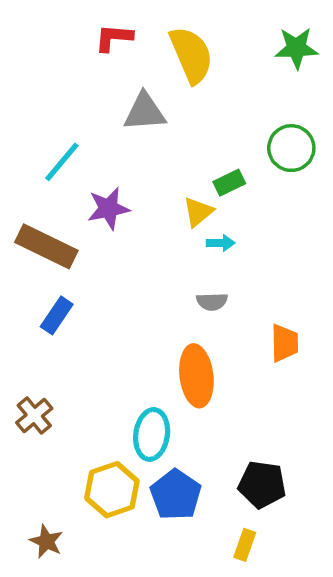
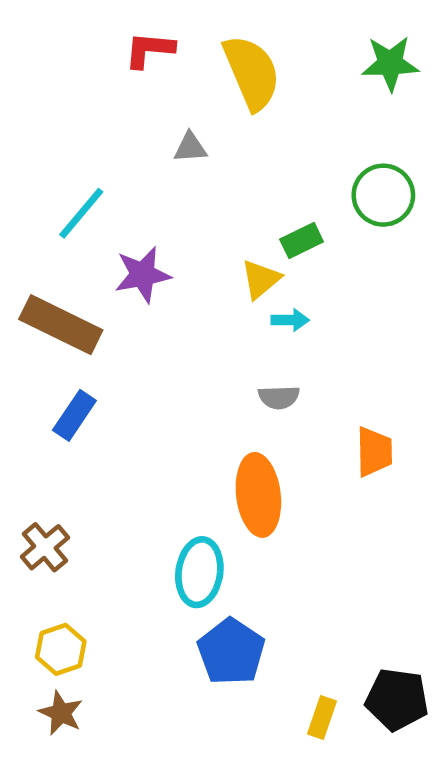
gray triangle: (145, 112) -> (190, 147), size x0.6
black pentagon: (262, 484) -> (397, 699), moved
yellow hexagon: (112, 490) -> (61, 649), moved, size x0.7

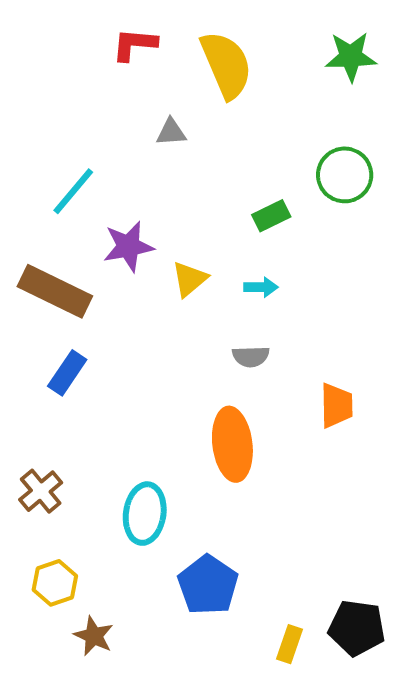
yellow triangle: (261, 279) -> (190, 279), moved
cyan ellipse: (199, 572) -> (145, 514), moved
brown star: (61, 713) -> (94, 636), moved

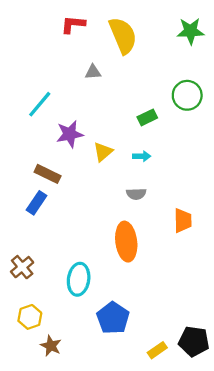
brown rectangle: (55, 291) -> (48, 174), moved, size x0.7
yellow rectangle: (290, 644) -> (157, 350), turned 36

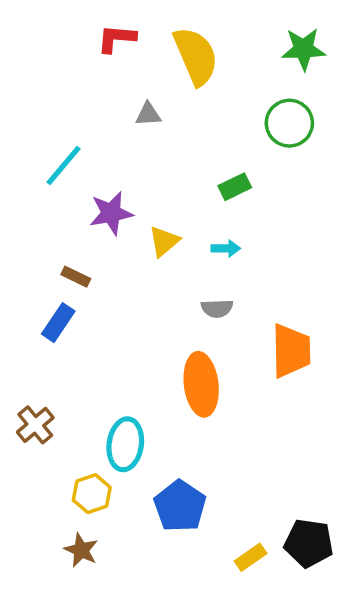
green circle: (187, 95) -> (289, 123), moved
brown rectangle: (48, 174) -> (76, 277), size x0.7
orange trapezoid: (183, 221) -> (291, 351), size x1.4
yellow hexagon: (30, 317) -> (92, 494), moved

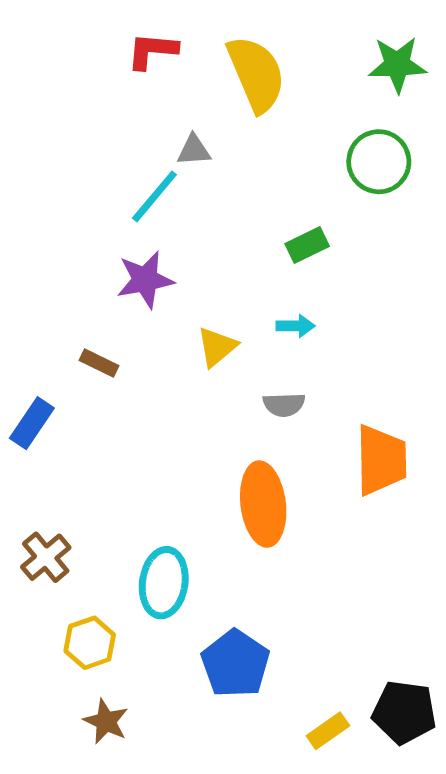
cyan line: (63, 165) -> (154, 196), moved
yellow triangle: (164, 241) -> (217, 347), moved
blue rectangle: (58, 323) -> (32, 423), moved
yellow hexagon: (92, 494) -> (90, 643), moved

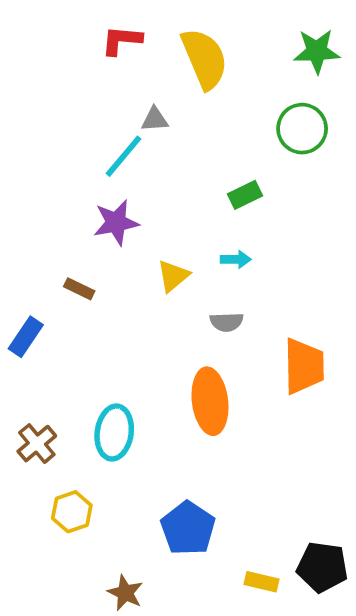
cyan ellipse: (164, 583) -> (114, 433), moved
brown star: (106, 721) -> (125, 593), moved
yellow rectangle: (328, 731) -> (262, 582), turned 48

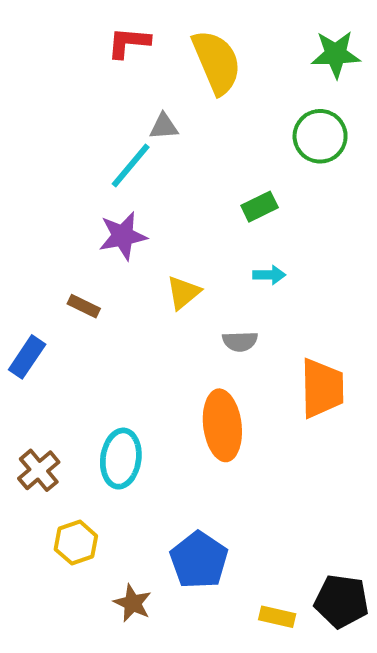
cyan arrow: (236, 259) -> (269, 275), moved
brown star: (125, 593) -> (133, 603), moved

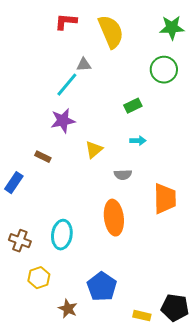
brown cross: (39, 470) -> (20, 241), turned -30

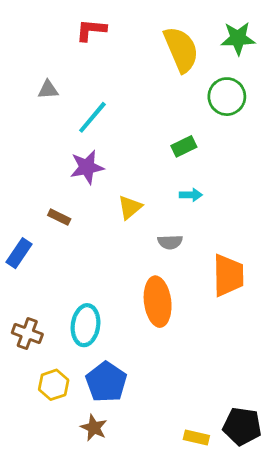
yellow semicircle: (111, 32) -> (181, 49), moved
gray triangle: (84, 65) -> (48, 90), moved
blue pentagon: (102, 287) -> (106, 382), moved

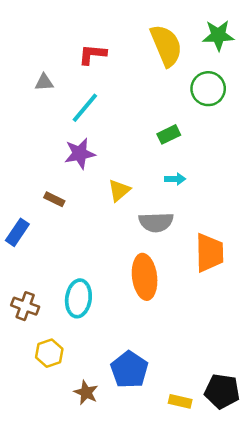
red L-shape: (91, 30) -> (92, 54), moved
gray semicircle: (170, 242) -> (156, 222), size x1.5
blue pentagon: (106, 382) -> (129, 370), moved

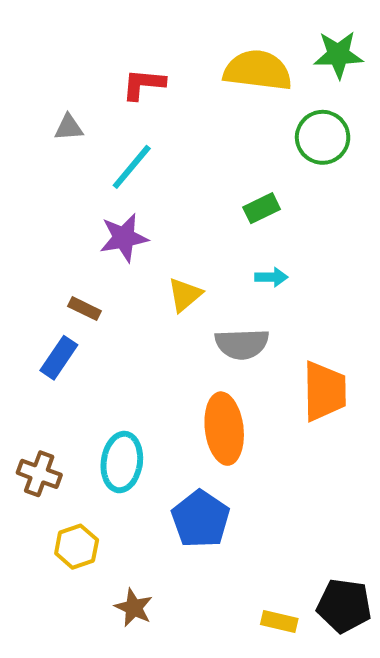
yellow semicircle: (166, 45) -> (258, 70), turned -60
blue rectangle: (17, 232) -> (59, 358), moved
blue pentagon: (129, 370) -> (201, 519), moved

